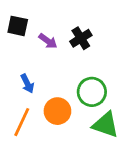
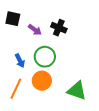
black cross: (81, 38) -> (59, 28), turned -35
green circle: (92, 92) -> (45, 57), moved

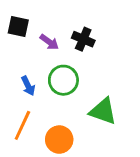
orange circle: (42, 81) -> (59, 140), moved
green triangle: (77, 91) -> (103, 111), moved

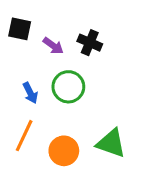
green triangle: (103, 111) -> (111, 143), moved

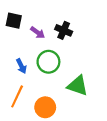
green triangle: (111, 143) -> (78, 86), moved

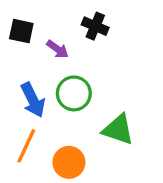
black cross: (64, 30) -> (95, 26), moved
blue arrow: (21, 66) -> (33, 100), size x1.5

